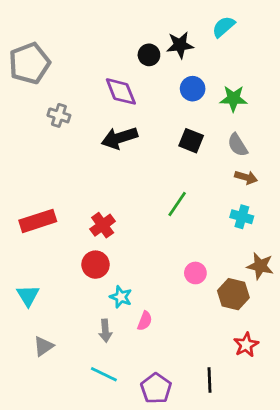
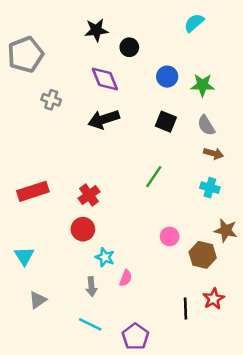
black star: (180, 45) -> (96, 30), moved
black line: (209, 380) -> (185, 309), moved

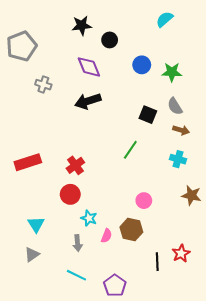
black square: (166, 122) -> (148, 115), moved
brown hexagon: (203, 255) -> (131, 230), moved
cyan triangle: (24, 256) -> (36, 224), moved

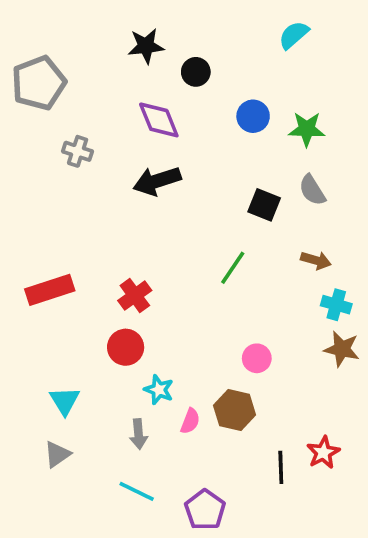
brown arrow: (181, 130) -> (316, 260), moved
cyan cross: (178, 159) -> (336, 305), moved

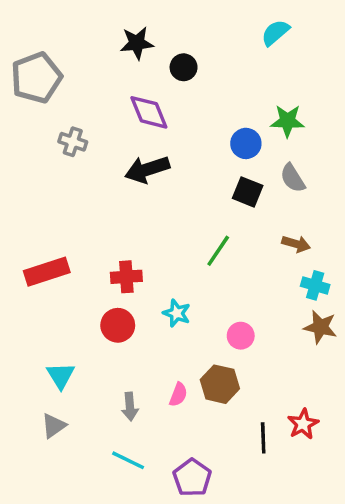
blue circle: (253, 116) -> (246, 143), moved
red cross: (135, 295) -> (126, 277), turned 32
cyan star: (159, 390) -> (177, 313), moved

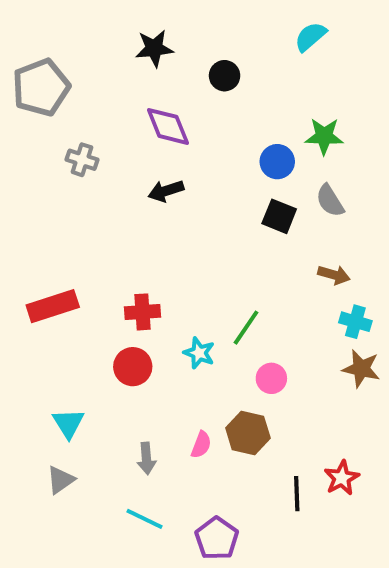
black circle: (184, 67) -> (225, 76), moved
black arrow: (147, 169) -> (166, 191), size x0.7
green line: (218, 251) -> (246, 328), moved

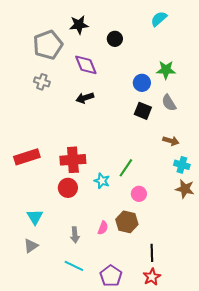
gray pentagon: (41, 87) -> (48, 45), moved
red cross: (143, 312) -> (73, 160), size x1.4
red star: (342, 478) -> (152, 277), moved

